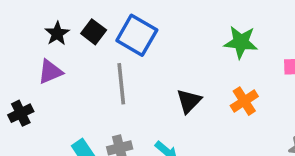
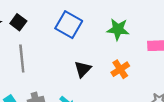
blue square: (137, 35) -> (69, 25), moved
gray line: (121, 84) -> (22, 59), moved

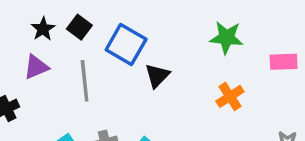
blue square: (69, 25) -> (126, 44), moved
black triangle: (83, 69) -> (157, 76), moved

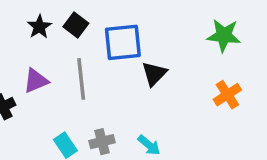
blue square: (126, 44) -> (123, 42), turned -36
purple triangle: (36, 67) -> (36, 81), moved

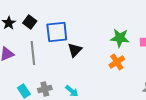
green star: (224, 35) -> (120, 38), moved

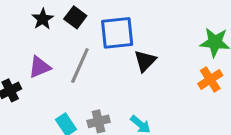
gray line: (33, 53) -> (80, 66), turned 30

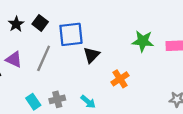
purple triangle: (40, 67) -> (14, 59), turned 48
orange cross: (210, 79) -> (120, 79), moved

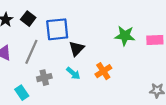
gray cross: (57, 99) -> (44, 78), moved
cyan arrow: (88, 102) -> (73, 73), moved

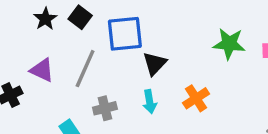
cyan arrow: (73, 73) -> (150, 102), turned 40

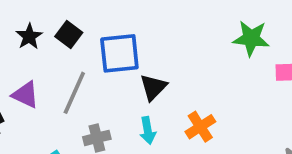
green star: (229, 44) -> (251, 38), moved

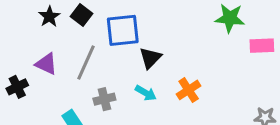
cyan arrow: (148, 130) -> (146, 93), turned -50

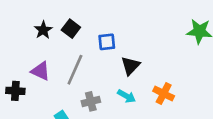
blue square: (123, 30) -> (107, 42), size x0.6
black cross: (17, 87) -> (15, 91), turned 30
orange cross: (189, 90) -> (164, 94), turned -30

